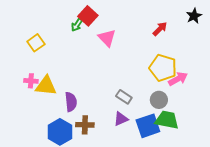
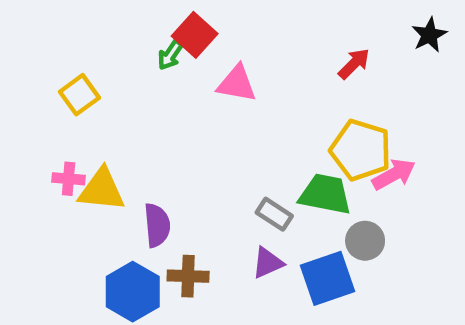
pink triangle: (107, 38) -> (237, 84), turned -36
gray circle: (159, 100) -> (365, 241), moved
green trapezoid: (167, 120) -> (325, 194), moved

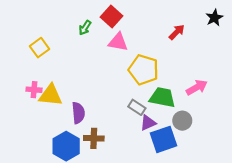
red square: (195, 35) -> (111, 17), moved
yellow pentagon: (361, 150) -> (144, 70), moved
purple triangle: (268, 263) -> (148, 123), moved

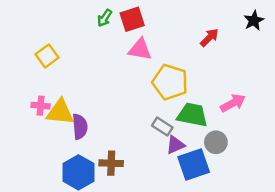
red square: (111, 17) -> (132, 19), turned 30
green arrow: (85, 28) -> (105, 18), moved
purple semicircle: (78, 113) -> (80, 127), moved

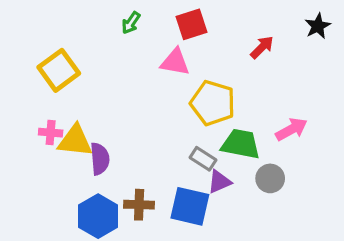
red square: (132, 19) -> (192, 24), moved
yellow square: (47, 56) -> (59, 70), size x1.4
blue square: (194, 165) -> (190, 206), moved, turned 32

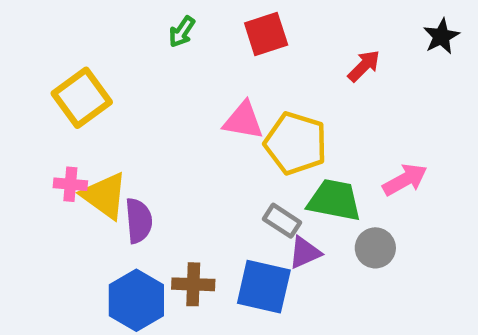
pink triangle: (175, 62) -> (243, 121), moved
yellow triangle: (75, 141) -> (105, 196), turned 30

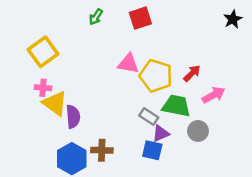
red arrow: (364, 66) -> (192, 73), moved
pink cross: (70, 184) -> (43, 88), moved
blue square: (264, 287) -> (152, 150), moved, size x0.7

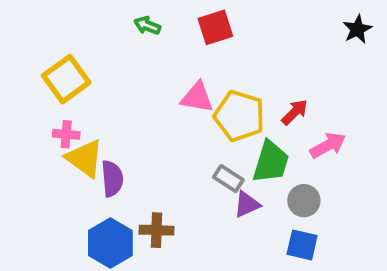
green arrow: (96, 17) -> (147, 26), turned 77
green trapezoid: (176, 106) -> (271, 162), turned 96
blue square: (152, 150) -> (302, 245), moved

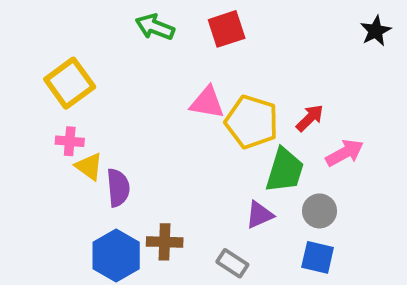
green arrow: (147, 26) -> (155, 27), size x1.4
yellow triangle: (85, 158) -> (89, 166), size x0.7
gray rectangle: (228, 179) -> (232, 263), moved

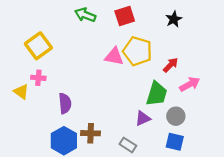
black star: (376, 31) -> (174, 19), moved
yellow pentagon: (252, 122) -> (137, 51), moved
yellow triangle: (89, 166) -> (21, 92), moved

